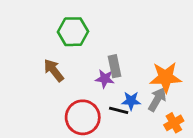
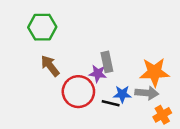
green hexagon: (73, 32) -> (42, 27), moved
gray arrow: (157, 99) -> (147, 93), turned 65
red circle: (83, 117) -> (78, 92), moved

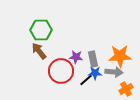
green hexagon: (42, 27) -> (41, 30), moved
gray rectangle: (107, 62) -> (93, 59), moved
black line: (111, 103) -> (86, 80), turned -56

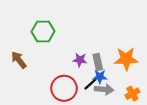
brown arrow: (39, 51) -> (19, 60), moved
red circle: (61, 71) -> (64, 88), moved
gray arrow: (114, 72) -> (104, 89), moved

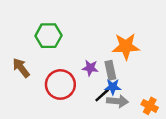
orange star: (126, 59) -> (126, 46), moved
red circle: (64, 88) -> (60, 84), moved
orange cross: (132, 94) -> (150, 106), turned -32

